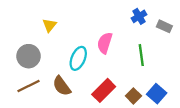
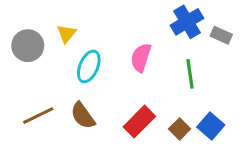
blue cross: (139, 16) -> (187, 22), size x1.5
gray circle: (29, 56) -> (28, 46), moved
cyan ellipse: (78, 58) -> (89, 66), moved

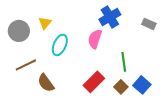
blue cross: (187, 22) -> (110, 17), moved
green line: (190, 74) -> (124, 62), moved
brown line: (38, 116) -> (26, 65), moved
brown semicircle: (83, 116) -> (46, 83), moved

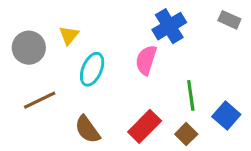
gray rectangle: (149, 24) -> (229, 20), moved
brown semicircle: (46, 83) -> (87, 129), moved
blue square: (142, 85) -> (226, 116), moved

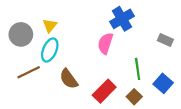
gray rectangle: (229, 20) -> (165, 40), moved
cyan ellipse: (92, 69) -> (50, 50), moved
brown semicircle: (87, 129) -> (69, 79), moved

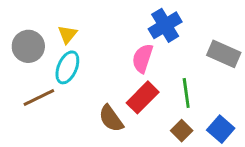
gray rectangle: (165, 40) -> (224, 54), size x1.5
brown semicircle: (69, 79) -> (111, 119), moved
blue square: (163, 83) -> (221, 129), moved
red rectangle: (104, 91) -> (143, 97), moved

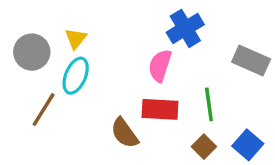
brown line: (39, 97) -> (44, 109), turned -32
red rectangle: (143, 97) -> (160, 109), turned 48

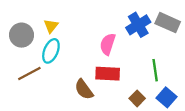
blue cross: (185, 28) -> (138, 25), moved
gray rectangle: (251, 60) -> (168, 23), moved
green line: (209, 104) -> (155, 70), moved
brown line: (44, 109) -> (29, 74), turned 30

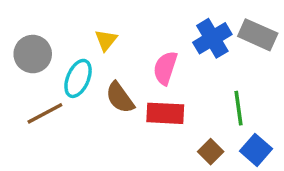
yellow triangle: (51, 26) -> (106, 40), moved
brown semicircle: (84, 89) -> (120, 98), moved

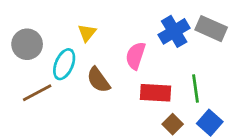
red rectangle: (165, 113) -> (156, 93), moved

